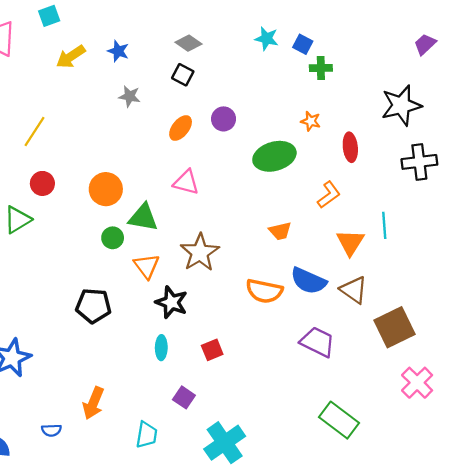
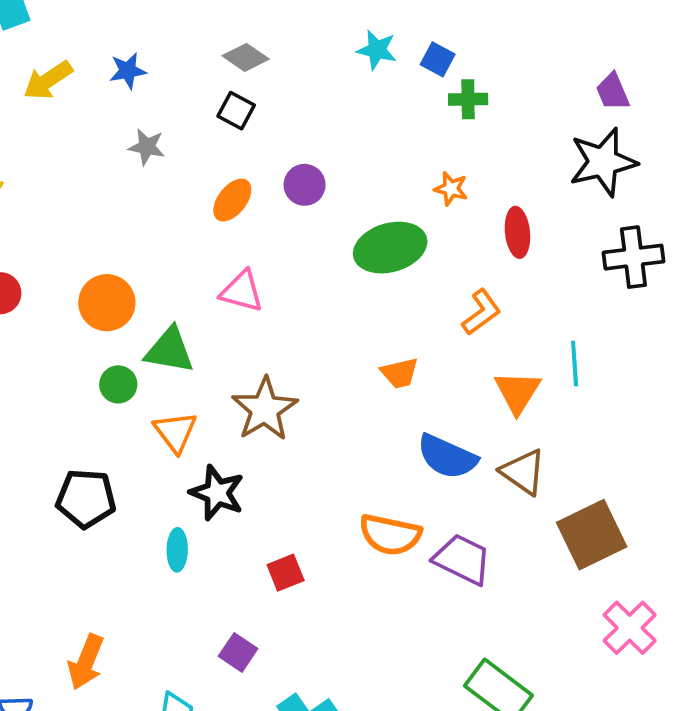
purple trapezoid: (425, 44) -> (613, 92), moved, turned -70
blue star: (118, 51) -> (128, 71), turned -30
orange semicircle: (264, 291) -> (390, 535), moved
cyan ellipse: (161, 348) -> (177, 550), moved

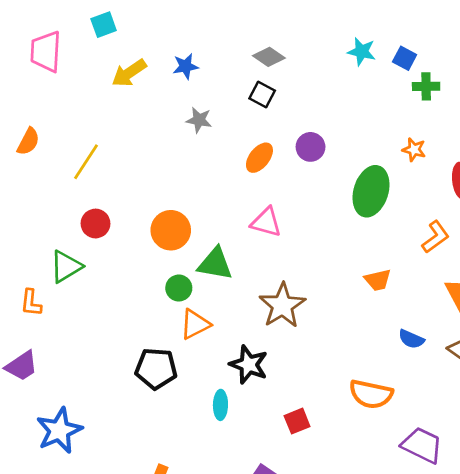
green ellipse: (390, 248) -> (371, 191), turned -57
orange triangle: (175, 432) -> (195, 324), moved, turned 40
blue semicircle: (447, 457) -> (411, 339), size x0.6
purple trapezoid: (462, 559) -> (422, 445), moved

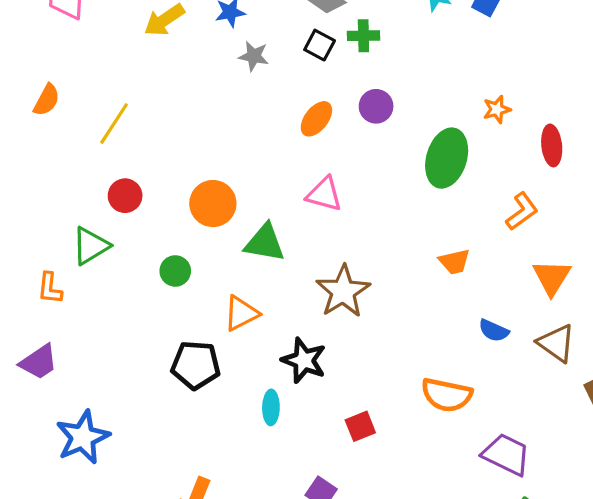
green cross: (426, 86) -> (363, 36), moved
gray star: (199, 120) -> (254, 56), moved
orange star: (414, 150) -> (497, 109), turned -30
green circle: (179, 288) -> (175, 271), moved

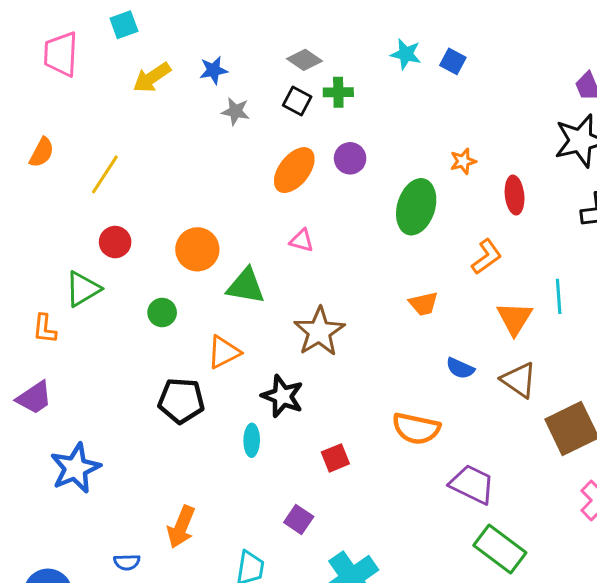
orange ellipse: (316, 119) -> (294, 170), size x1.4
pink triangle: (324, 194) -> (302, 241), size x0.7

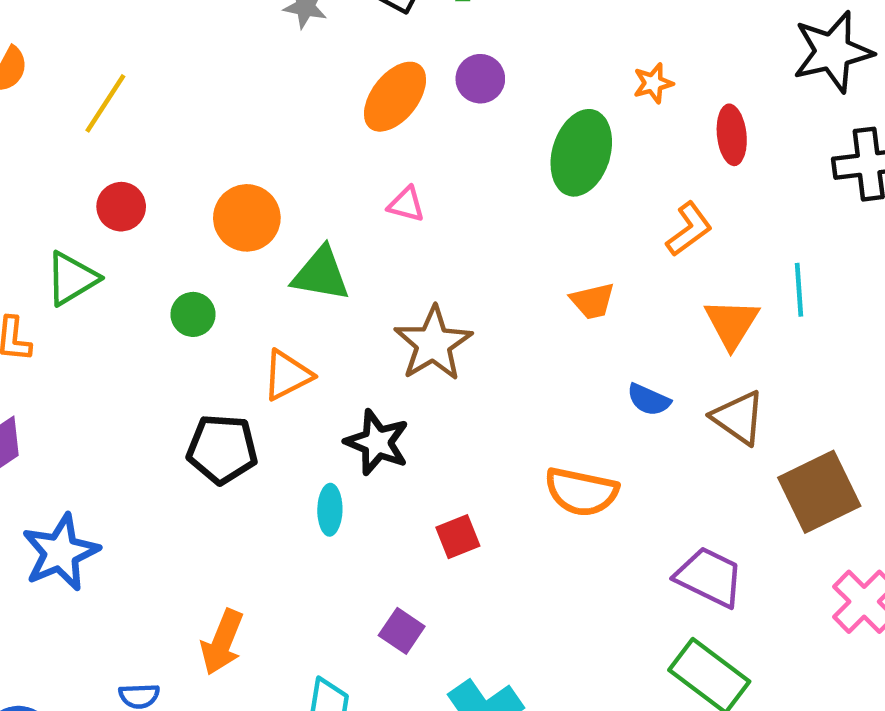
purple trapezoid: (472, 484) -> (709, 577), moved

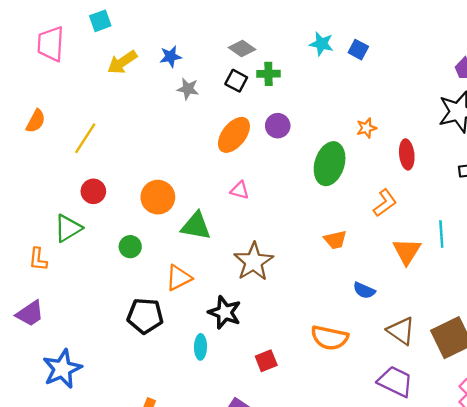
brown triangle: (738, 418) -> (401, 331), moved

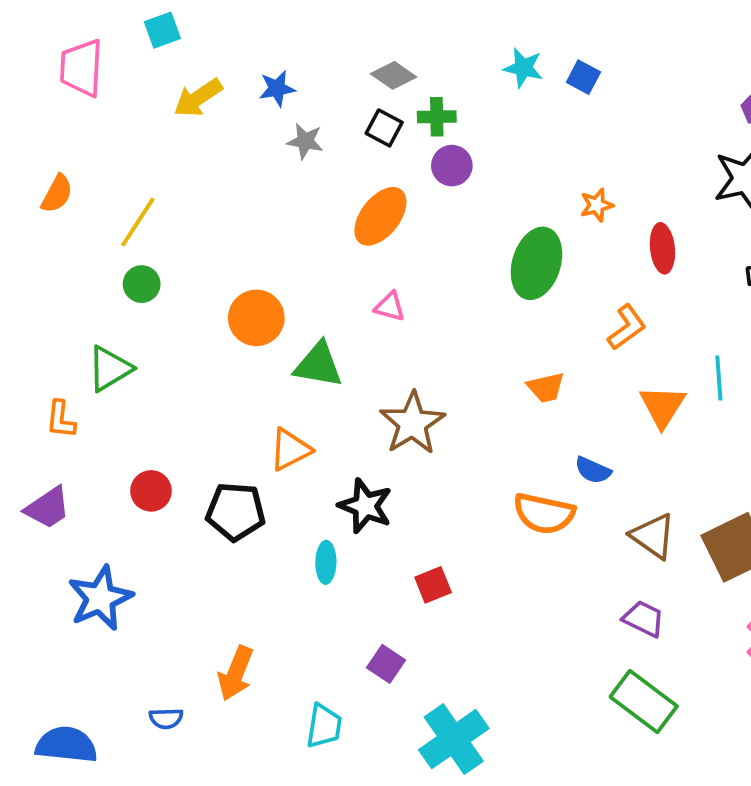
purple circle: (278, 126) -> (452, 166), moved
red circle: (93, 191) -> (151, 491), moved
green circle: (130, 247) -> (142, 284), moved
orange semicircle: (330, 338) -> (544, 513), moved
purple trapezoid: (395, 381) -> (644, 619), size x0.7

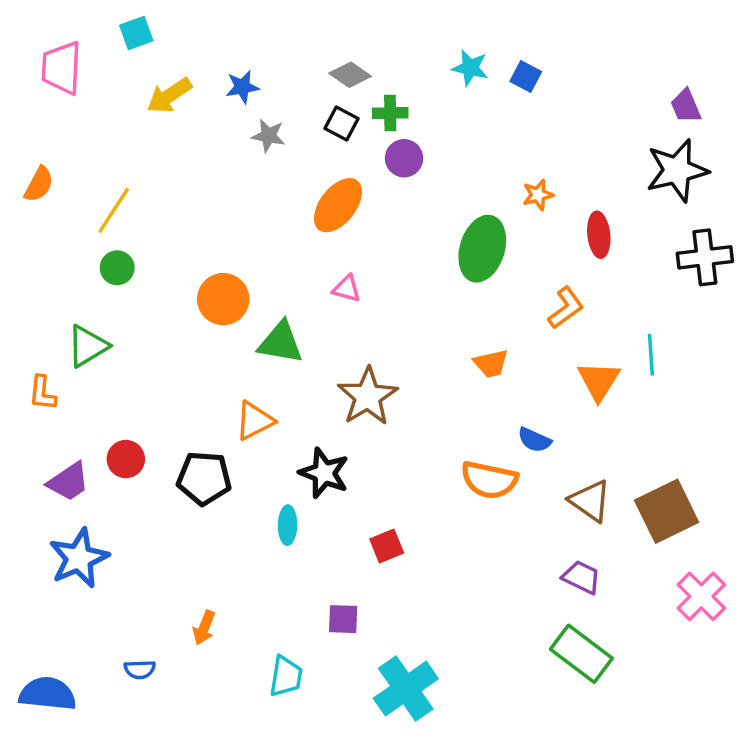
purple trapezoid: (48, 508) -> (68, 482), moved
purple square: (386, 664) -> (343, 619), turned -32
orange arrow: (236, 673) -> (204, 628), size x0.7

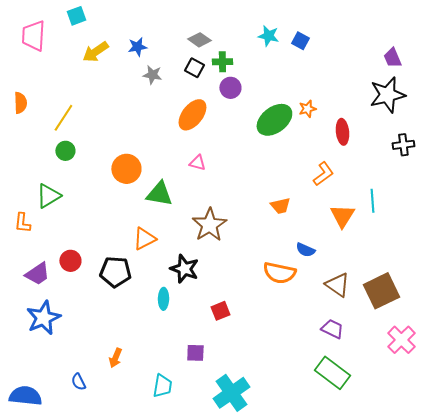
orange semicircle: (39, 184) -> (20, 103), turned -30
green ellipse: (482, 249) -> (274, 120), moved, turned 36
black cross: (705, 257) -> (403, 145), size x0.7
blue semicircle: (140, 669) -> (78, 382), turned 66

